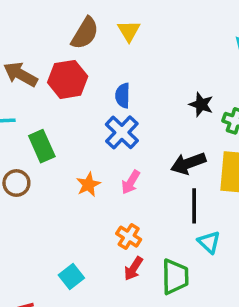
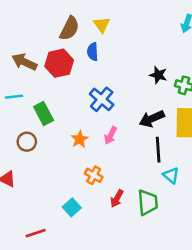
blue semicircle: (123, 96) -> (93, 52), moved
orange cross: (129, 237) -> (94, 175), moved

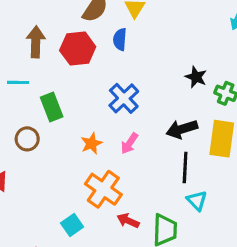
brown arrow: (24, 62) -> (36, 42), turned 60
orange cross: (94, 175) -> (103, 189), size x1.6
red arrow: (117, 199) -> (128, 221), turned 78

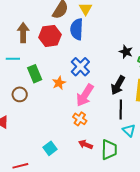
blue semicircle: (120, 39) -> (77, 29), size x1.5
black arrow: (182, 129) -> (118, 85), turned -42
pink arrow: (129, 143) -> (85, 95), size x1.6
orange star: (91, 144) -> (59, 83), moved
orange cross: (103, 189) -> (80, 119), moved, size x0.6

